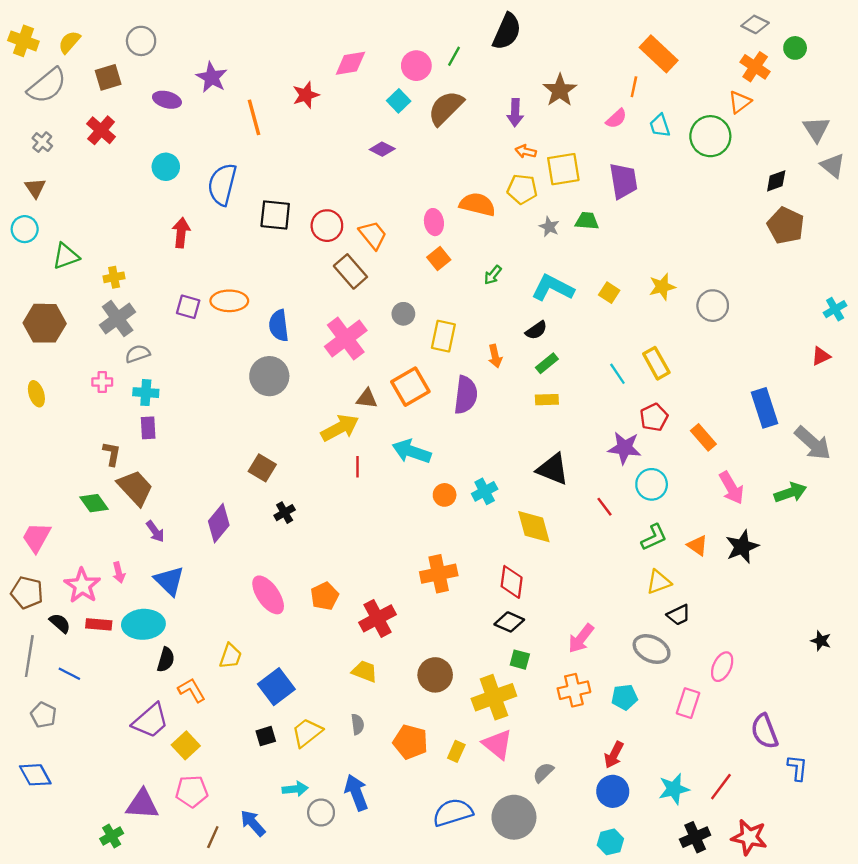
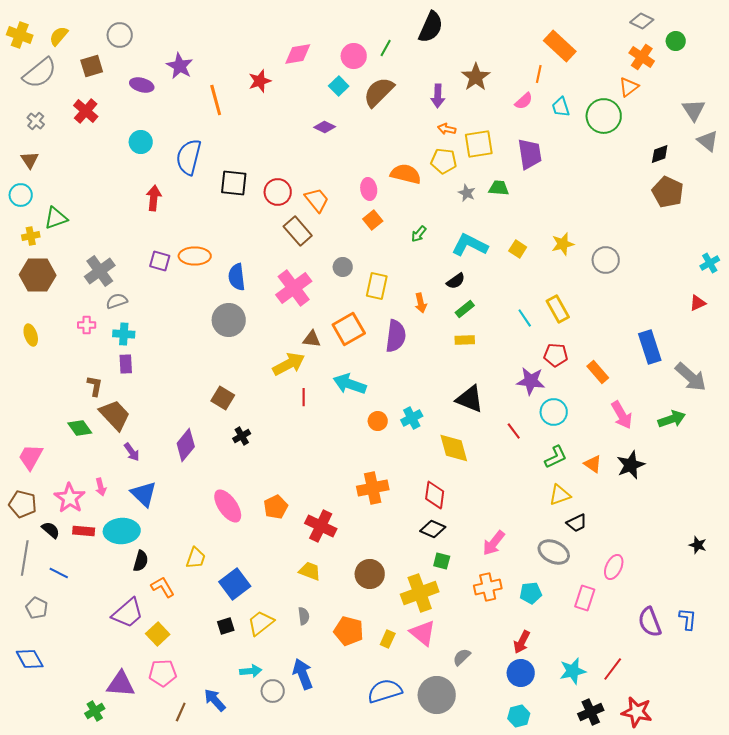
yellow cross: (114, 277) -> (31, 236), moved
red pentagon: (654, 417) -> (556, 355), turned 30
red cross: (377, 618) -> (321, 526), turned -36
blue L-shape: (797, 768) -> (688, 619), moved

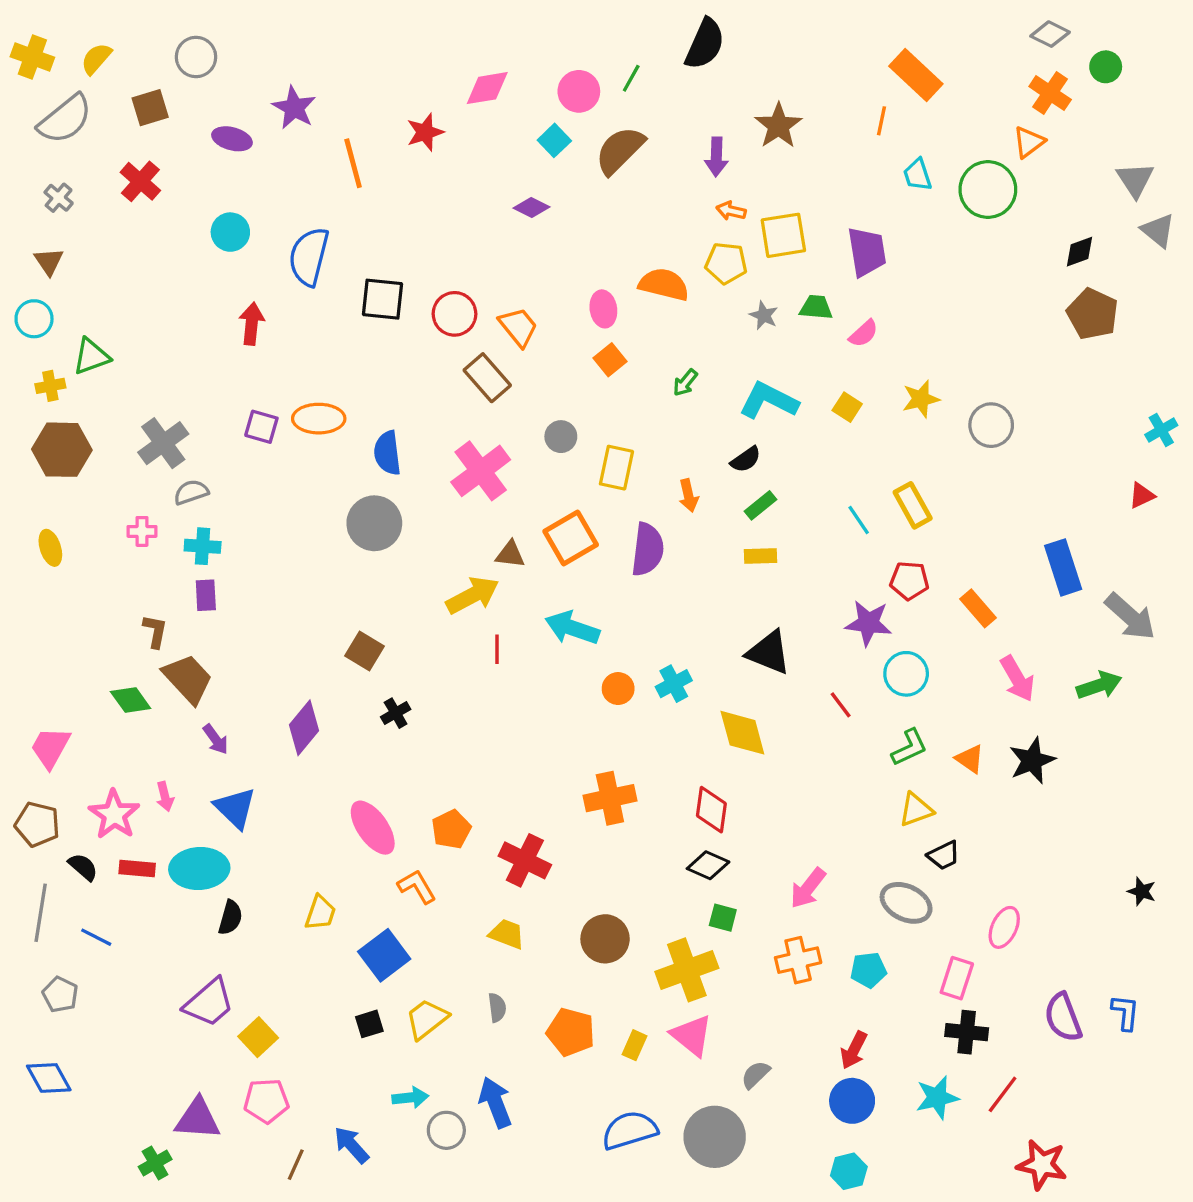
pink semicircle: (524, 101) -> (864, 333), moved
orange L-shape: (163, 587) -> (417, 886), moved
black cross: (591, 712) -> (967, 1032), moved, turned 30

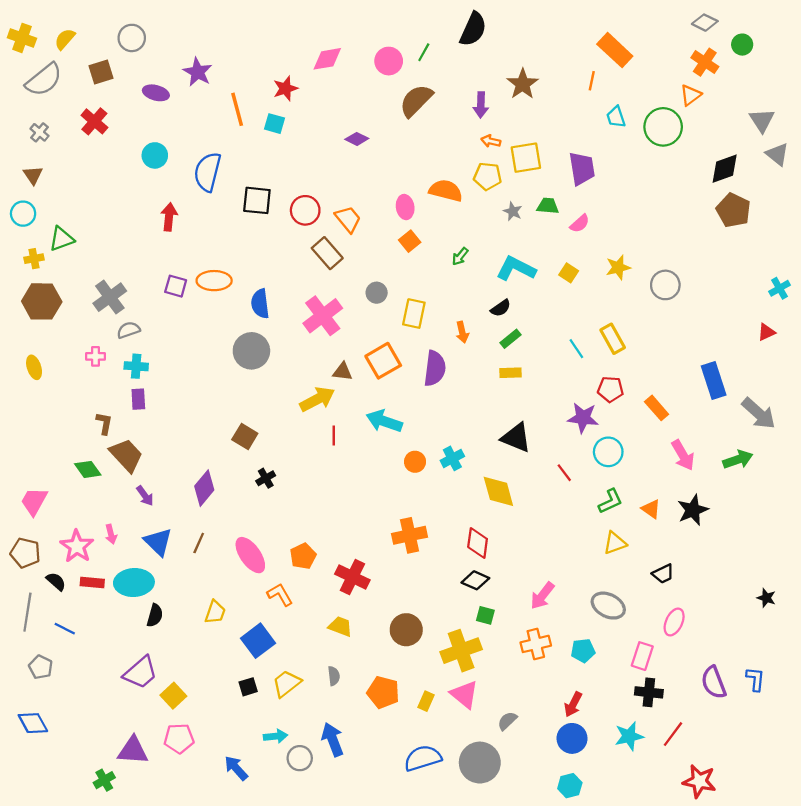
cyan square: (554, 140) -> (274, 124), moved, turned -30
black diamond: (1079, 252) -> (725, 169), size x1.4
black trapezoid: (944, 855) -> (663, 574), moved
brown line: (296, 1165) -> (199, 543), moved

